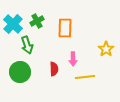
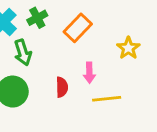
orange rectangle: (65, 28) -> (78, 28), turned 42
yellow star: (106, 49) -> (128, 48), moved

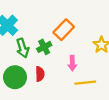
green cross: (37, 18) -> (44, 47), moved
red semicircle: (62, 87) -> (40, 74), moved

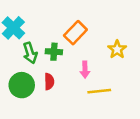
green cross: (44, 47) -> (54, 52), turned 32

